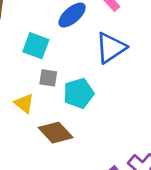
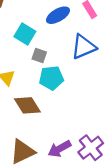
gray square: (48, 78) -> (39, 55), moved

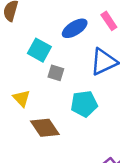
cyan pentagon: (51, 78) -> (84, 104), moved

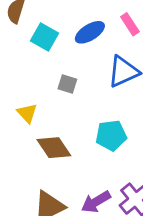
cyan square: (39, 50) -> (44, 37), moved
cyan pentagon: (84, 104) -> (111, 135), moved

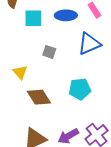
blue ellipse: (90, 32) -> (66, 15), turned 30
cyan square: (44, 37) -> (33, 18), turned -30

